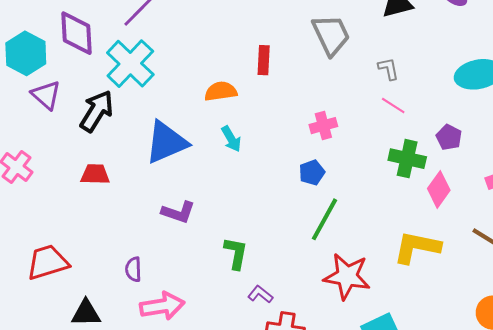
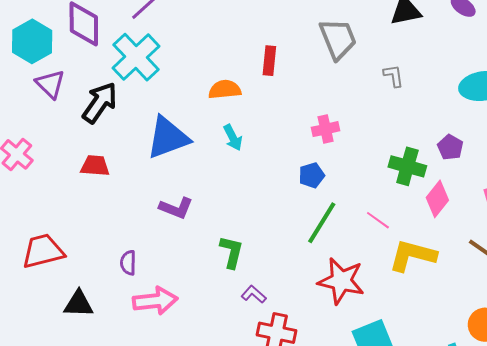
pink line: (393, 106) -> (378, 220), moved

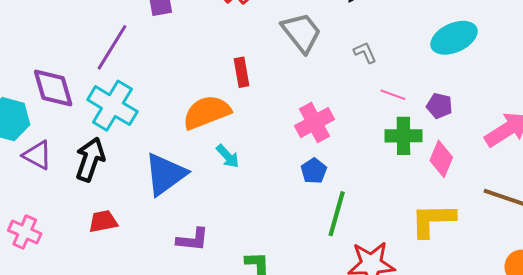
orange semicircle: (225, 90) -> (207, 112), size x1.5
pink cross: (326, 129) -> (314, 123), size x1.4
pink line: (378, 220) -> (393, 95), moved

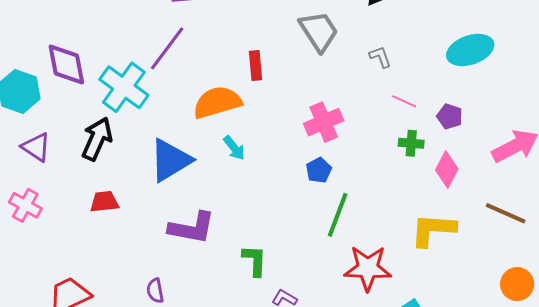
purple line: (112, 47) -> (167, 48), moved
green cross: (403, 136) -> (411, 143), size x0.7
purple triangle: (37, 155) -> (36, 147), moved
purple L-shape: (193, 240) -> (192, 228), size x1.4

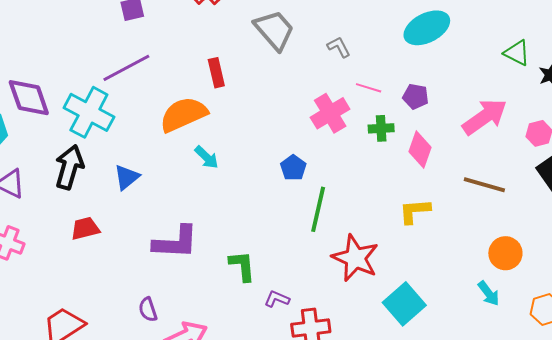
purple line: (167, 48) -> (126, 68), turned 33
pink cross: (324, 122) -> (330, 113), moved
blue triangle: (170, 160) -> (127, 177), moved, size x0.6
yellow L-shape: (433, 230) -> (415, 211), size x0.7
red star: (368, 268) -> (355, 258), turned 30

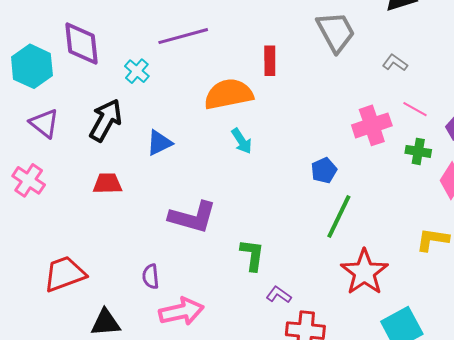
gray L-shape: (339, 47) -> (395, 63), turned -40
cyan cross: (89, 112) -> (137, 71), size x0.5

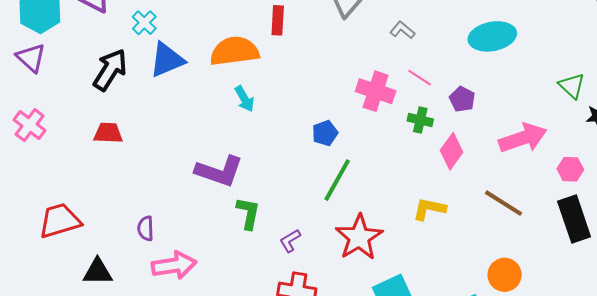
purple triangle: (44, 123) -> (31, 58), moved
pink cross: (372, 125) -> (376, 91), turned 33
blue triangle: (159, 143) -> (167, 60), moved, size x1.4
purple L-shape: (193, 217) -> (219, 171), moved
purple L-shape: (279, 295) -> (290, 241), moved, turned -70

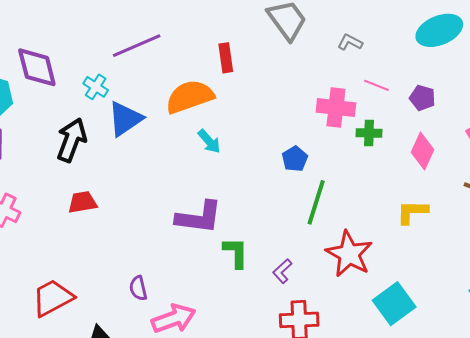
green cross: (420, 120) -> (369, 133), moved

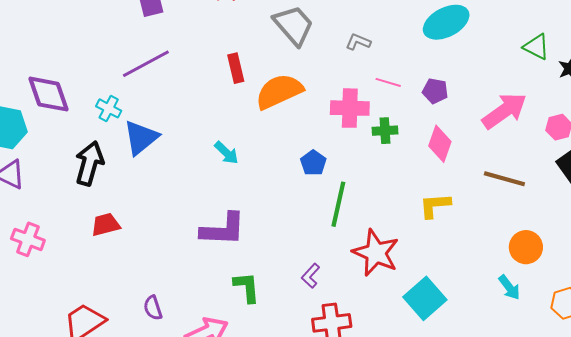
orange semicircle: (190, 97) -> (279, 91), moved
green L-shape: (236, 253) -> (247, 287), moved
purple semicircle: (138, 288) -> (153, 308), moved

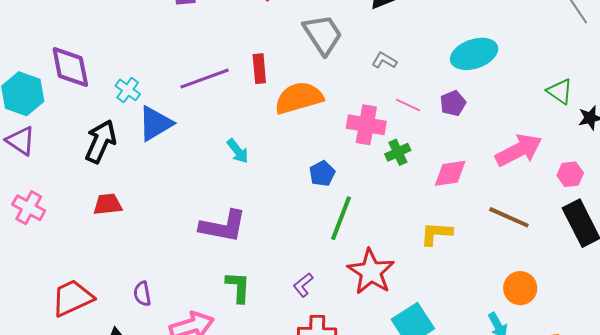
purple line: (146, 64) -> (204, 79), moved
purple pentagon: (435, 91) -> (453, 103), moved, turned 30
green cross: (385, 131) -> (398, 152), turned -30
pink diamond: (440, 144) -> (450, 173), turned 54

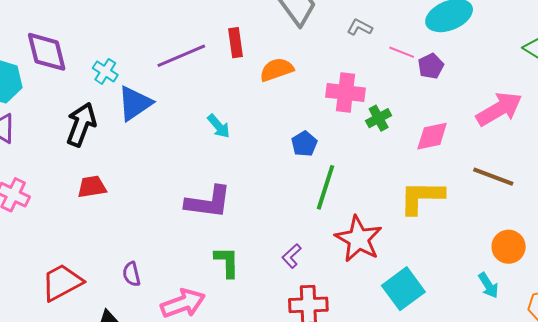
orange semicircle: (299, 98) -> (277, 70), size x0.7
pink line: (408, 105) -> (402, 52), moved
yellow L-shape: (436, 234) -> (422, 197), size x1.4

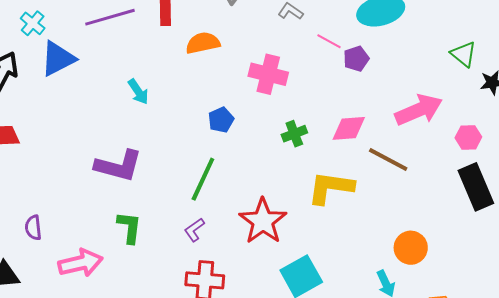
green cross: (379, 118) -> (294, 134), moved
brown line: (493, 177) -> (388, 159), moved
green line: (326, 187) -> (203, 179), moved

